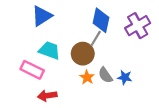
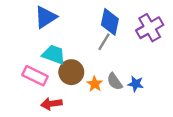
brown circle: (83, 54) -> (71, 72), moved

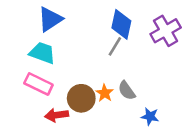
cyan trapezoid: (54, 55) -> (42, 53), moved
brown circle: (71, 72) -> (81, 98), moved
blue star: (136, 84) -> (150, 116), moved

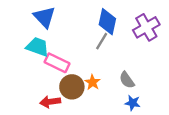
blue triangle: (50, 19) -> (44, 17), turned -40
pink rectangle: (38, 84) -> (57, 63), moved
gray semicircle: (127, 90) -> (127, 80), moved

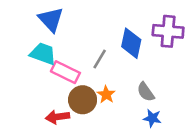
blue diamond: (107, 22) -> (131, 43), moved
purple cross: (146, 27) -> (168, 31), turned 35
gray line: (102, 41) -> (100, 59), moved

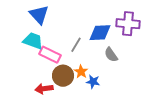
blue diamond: (131, 43) -> (100, 33), turned 75
gray semicircle: (146, 92) -> (111, 55), moved
blue star: (152, 118) -> (93, 82), moved

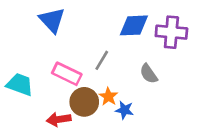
blue diamond: (100, 33) -> (134, 25), moved
cyan trapezoid: (33, 41) -> (20, 84), moved

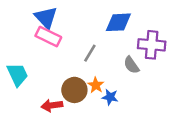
purple cross: (171, 32) -> (152, 45), moved
pink rectangle: (67, 74) -> (48, 37), moved
cyan trapezoid: (20, 84) -> (17, 75), turned 45

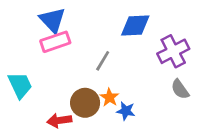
pink rectangle: (48, 37) -> (55, 42), turned -45
purple cross: (152, 45) -> (173, 51), turned -32
gray semicircle: (131, 65) -> (180, 89), moved

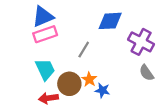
blue triangle: (53, 20) -> (43, 17), turned 50
purple cross: (173, 51) -> (141, 42), turned -35
cyan trapezoid: (20, 85) -> (45, 69), moved

